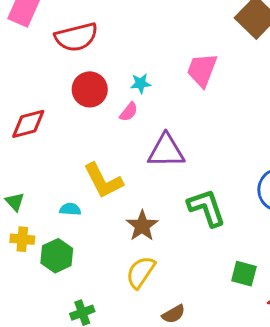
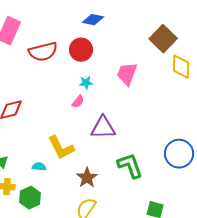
red circle: (90, 89) -> (81, 50), moved

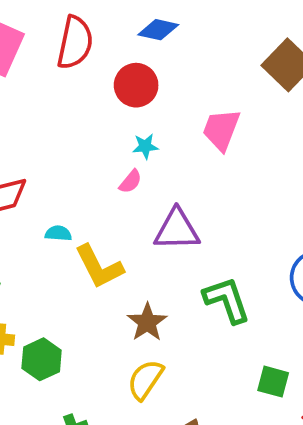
red semicircle: (43, 52) -> (75, 43), moved, turned -64
cyan semicircle: (39, 167) -> (58, 233), moved

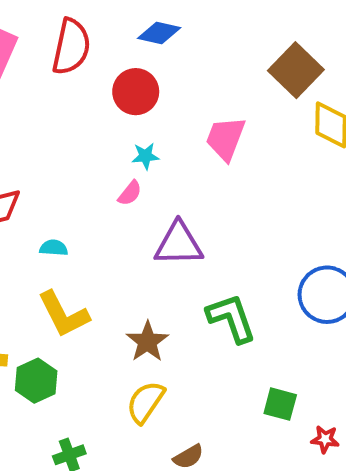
yellow L-shape: (99, 267) -> (63, 314), moved

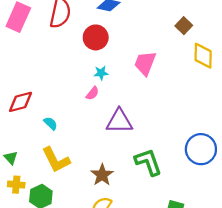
brown square: (296, 70) -> (184, 26), size x0.6
cyan semicircle: (54, 248) -> (51, 123), turned 40

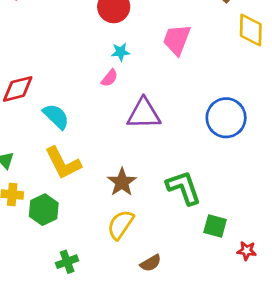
cyan semicircle: (51, 123) -> (56, 116), size x1.5
blue circle: (201, 149) -> (226, 118), moved
green L-shape: (148, 162) -> (184, 188), moved

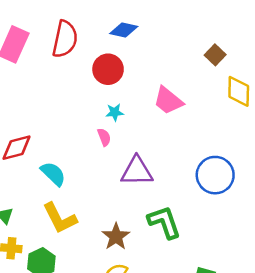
pink trapezoid: (177, 40) -> (168, 101), turned -72
pink semicircle: (110, 78) -> (104, 137), turned -60
green L-shape: (184, 188) -> (164, 222), moved

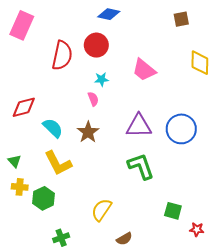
red semicircle: (65, 39) -> (62, 55), moved
brown square: (215, 55) -> (181, 19), moved, turned 35
purple triangle: (137, 171) -> (139, 126), moved
brown star: (116, 236) -> (88, 132), moved

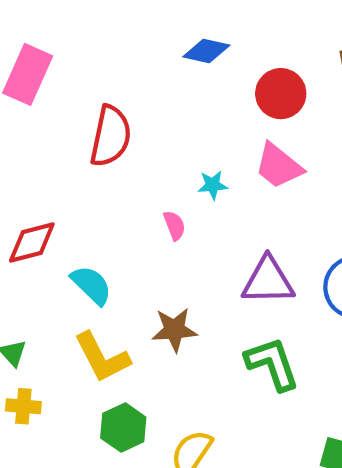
red circle: (96, 45) -> (281, 94), moved
cyan star: (102, 79) -> (213, 185), moved
brown star: (88, 132) -> (174, 330), moved, turned 30
green hexagon: (44, 198) -> (123, 428), moved

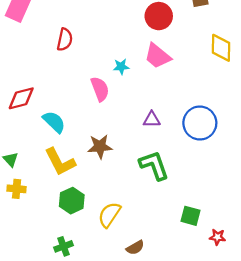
red semicircle: (111, 136) -> (65, 40), size x0.7
pink semicircle: (174, 225) -> (100, 89), size x1.5
purple triangle: (268, 281) -> (152, 119), size x0.6

